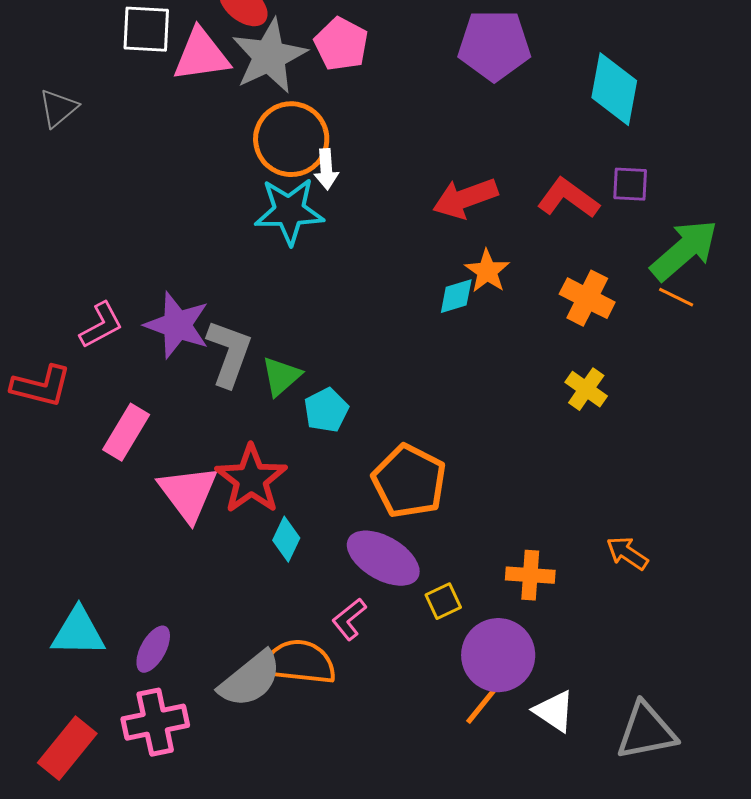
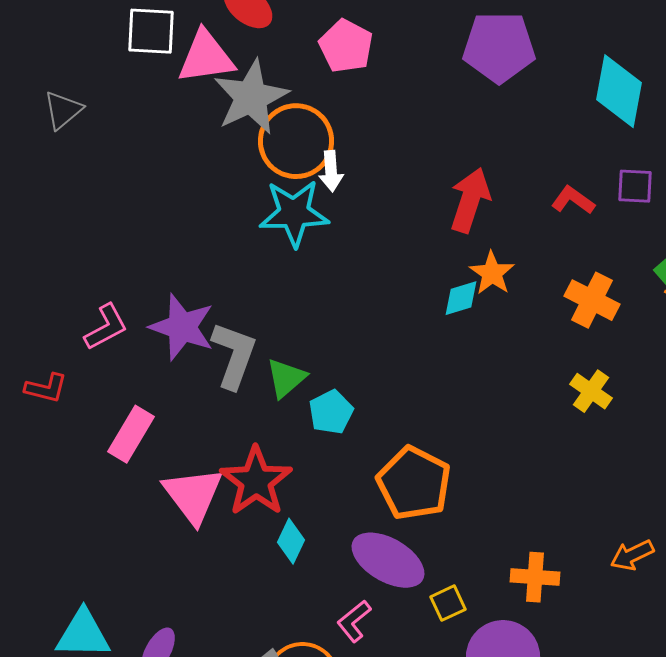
gray star: (269, 56) -> (251, 97), moved
red arrow: (465, 198) -> (470, 200), turned 128
red L-shape: (568, 198) -> (573, 200), size x0.7
red L-shape: (41, 386) -> (46, 388), size x0.7
orange arrow: (627, 553) -> (632, 555), turned -60

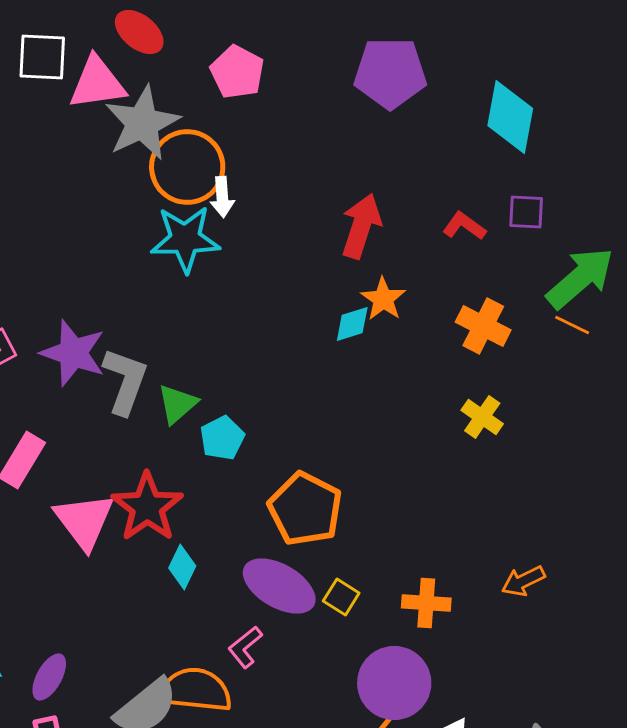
yellow square: (448, 603) -> (341, 597), moved, turned -33

